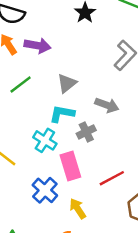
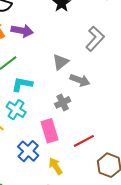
gray triangle: (67, 83) -> (61, 62), moved
cyan L-shape: (62, 114) -> (22, 84), moved
cyan cross: (45, 140) -> (16, 110), moved

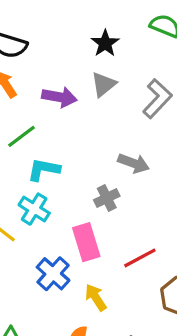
purple arrow: (22, 31) -> (59, 97), moved
gray triangle: (61, 62) -> (104, 84), moved

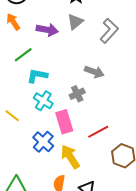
cyan cross: (34, 209) -> (43, 101), moved
yellow arrow: (96, 297) -> (70, 157), size x1.4

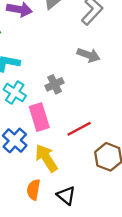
gray arrow: (94, 72) -> (88, 55), moved

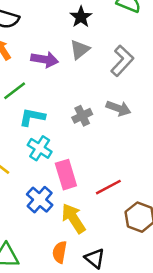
gray cross: (55, 84) -> (82, 116), moved

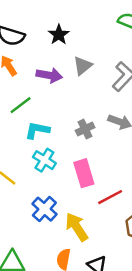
black star: (81, 17) -> (59, 35), moved
pink rectangle: (66, 175) -> (84, 173), moved

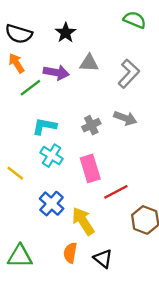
gray triangle: (83, 66) -> (89, 63), turned 42
green line: (21, 105) -> (30, 88), moved

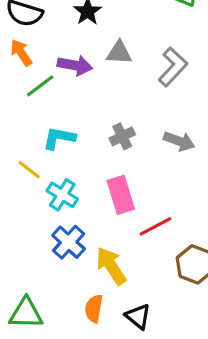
gray arrow: (125, 118) -> (179, 141), moved
cyan cross: (52, 156) -> (62, 195), moved
yellow line: (15, 173) -> (29, 170), moved

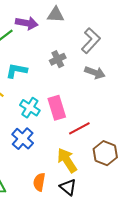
gray L-shape: (173, 67) -> (91, 41), moved
gray cross: (122, 136) -> (58, 59), moved
cyan cross: (62, 195) -> (30, 108), moved
yellow arrow: (111, 266) -> (67, 160), moved

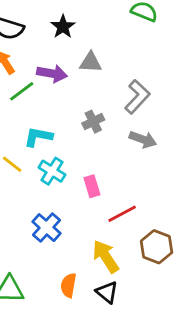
cyan cross: (30, 108) -> (52, 171), moved
pink rectangle: (57, 108) -> (92, 186), size x0.7

